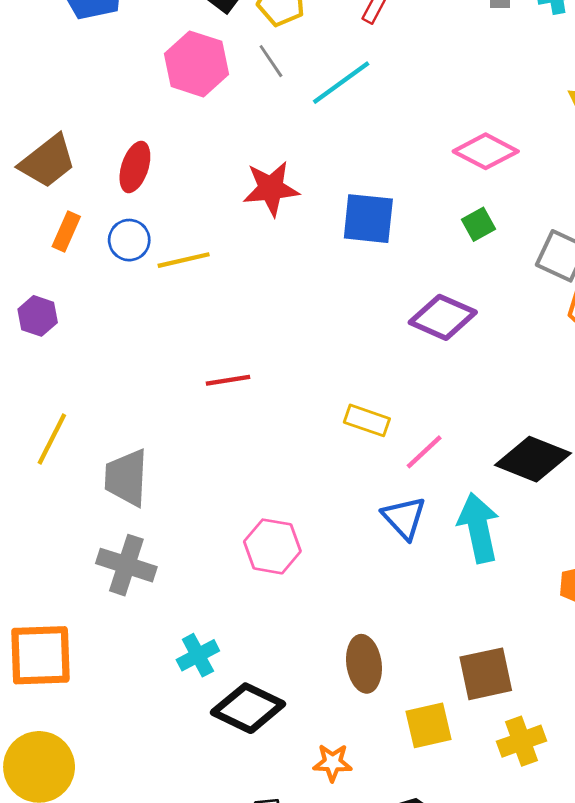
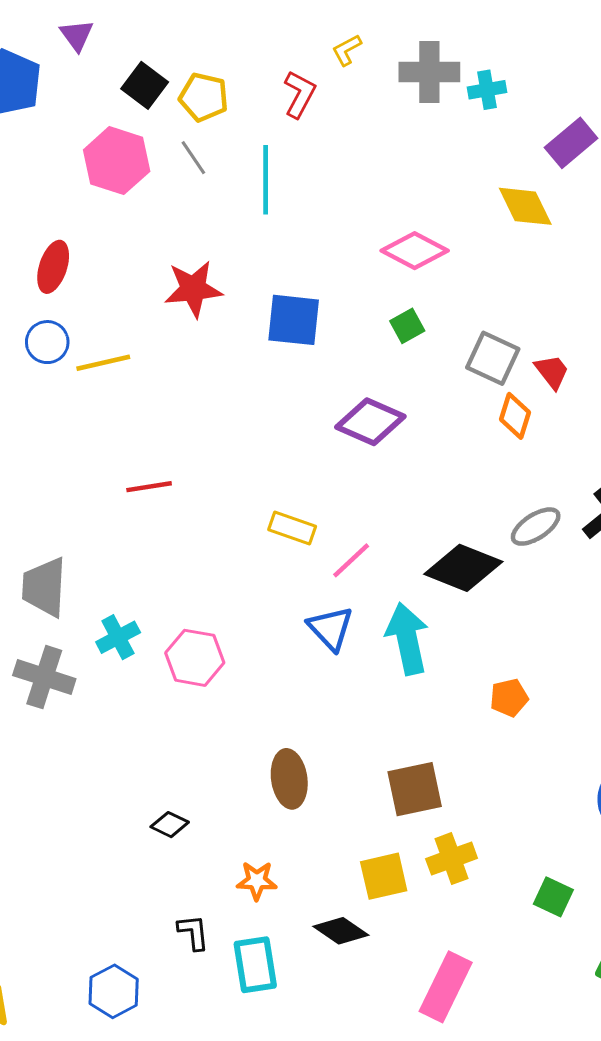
cyan line: (341, 83) -> (266, 180), turned -54
cyan cross: (198, 655) -> (118, 637), moved
black diamond: (248, 708) -> (170, 825), size x0.5
yellow square: (428, 725) -> (384, 876), moved

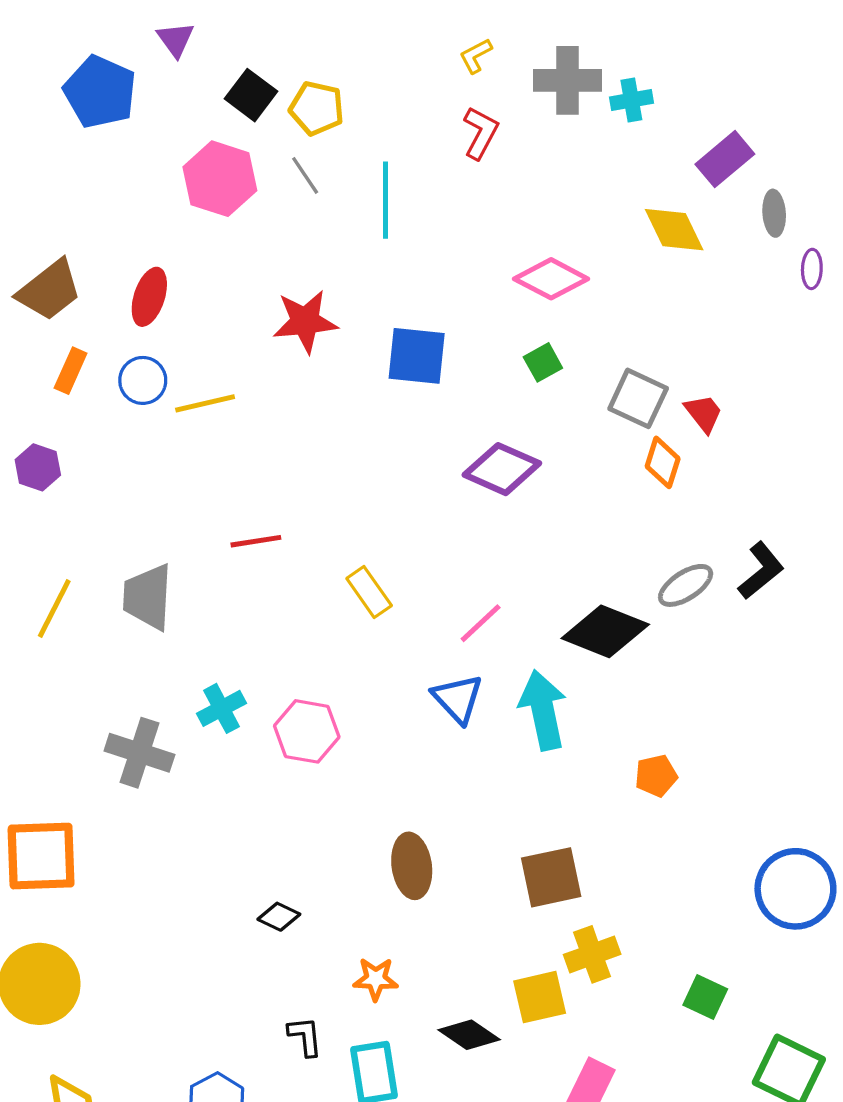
red L-shape: (300, 94) -> (481, 133), moved
yellow rectangle: (292, 528) -> (369, 592), moved, turned 36
gray trapezoid: (44, 587) -> (148, 597), moved
yellow square: (384, 876) -> (540, 997), moved

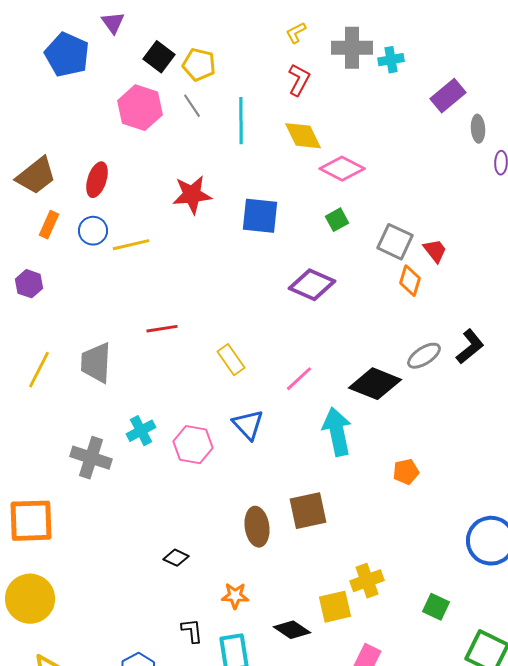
yellow diamond: (674, 230) -> (303, 136), moved
blue triangle: (458, 699) -> (248, 425), moved
brown square: (551, 877) -> (308, 511), moved

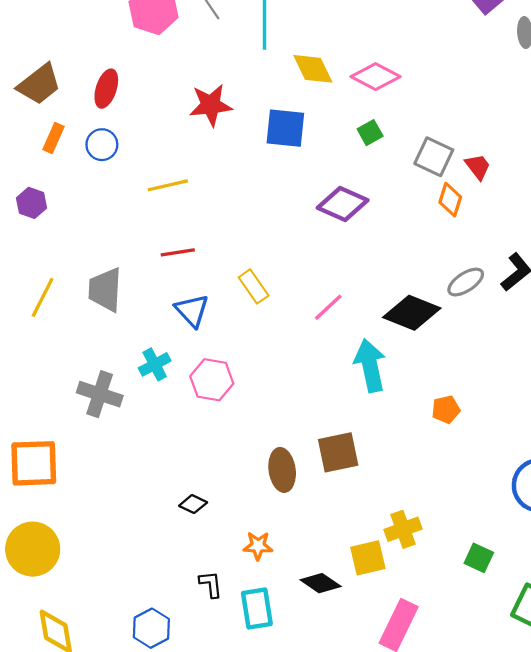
yellow diamond: (303, 136) -> (313, 69), moved
yellow line: (131, 245) -> (168, 185), moved
blue triangle: (248, 425) -> (192, 311), moved

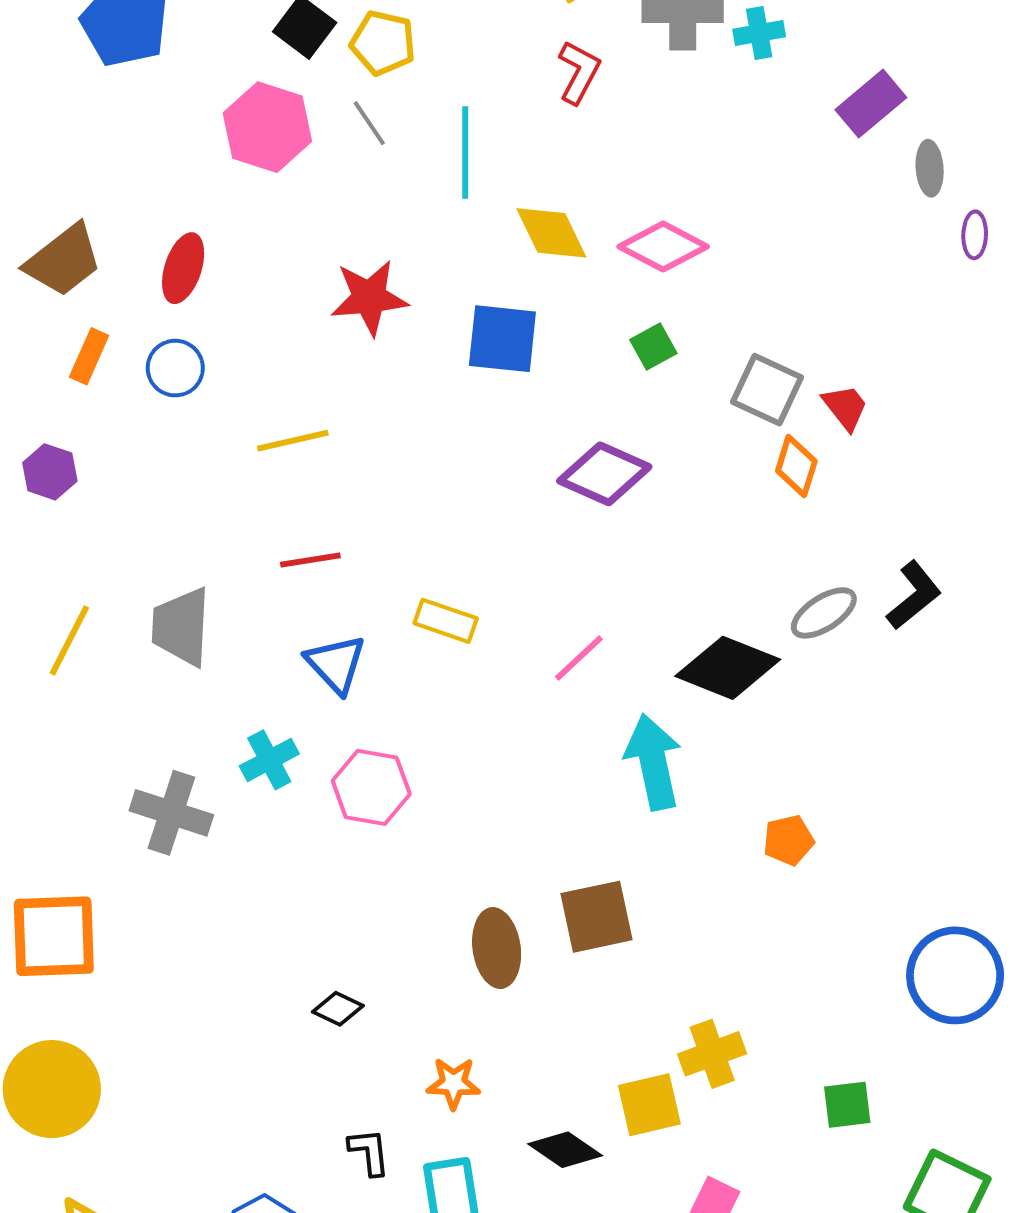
yellow rectangle: (254, 286) -> (446, 621), turned -36
green square: (479, 558) -> (847, 1105), turned -32

